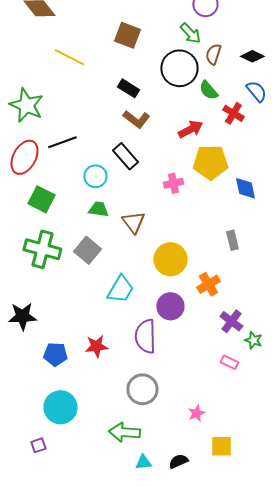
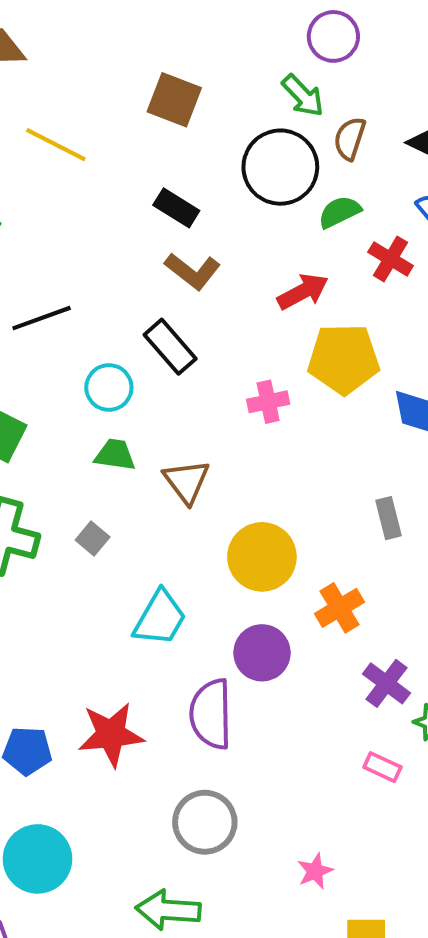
green semicircle: (208, 90) -> (340, 212), turned 105
gray square: (87, 250) -> (93, 539), size x0.6
red star: (96, 346) -> (111, 734), size x1.4

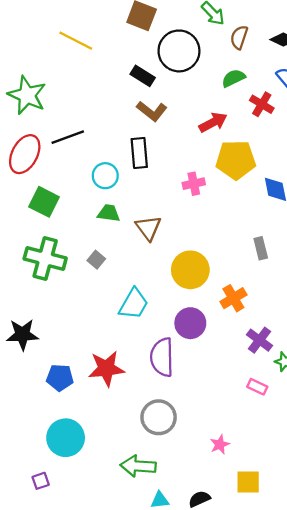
black circle: (280, 167) -> (179, 51), moved
black rectangle: (170, 347) -> (139, 153), turned 36

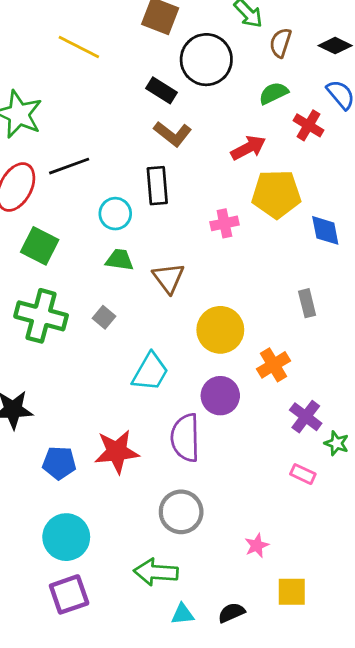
purple square: (41, 481) -> (69, 594), moved, size x1.8

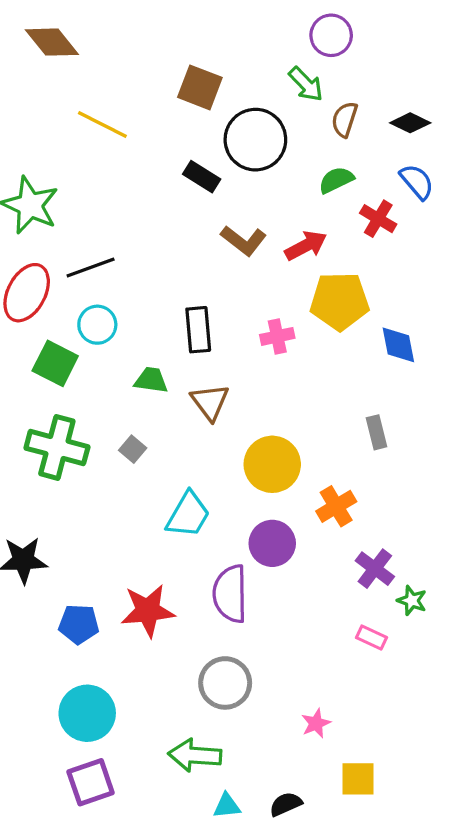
brown L-shape: (173, 134) -> (244, 241), moved
black rectangle: (157, 186) -> (198, 330), moved
cyan circle: (115, 214) -> (97, 325), moved

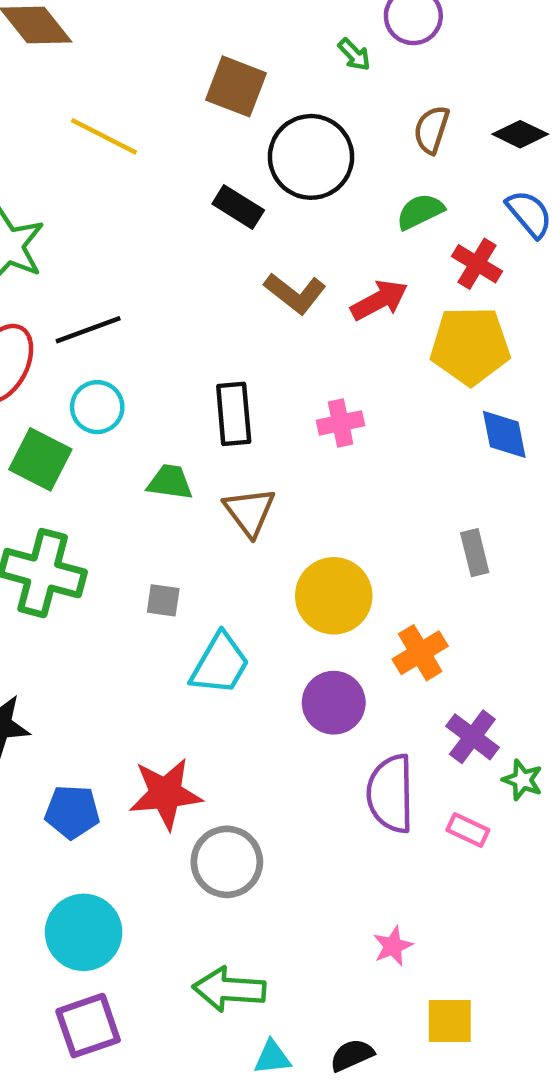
green arrow: (306, 84) -> (354, 55), moved, size x0.7
yellow pentagon: (340, 301) -> (470, 346), moved
gray square: (133, 449) -> (163, 600), moved, turned -32
purple semicircle: (230, 594) -> (391, 794), moved
gray circle: (225, 683) -> (227, 862), moved

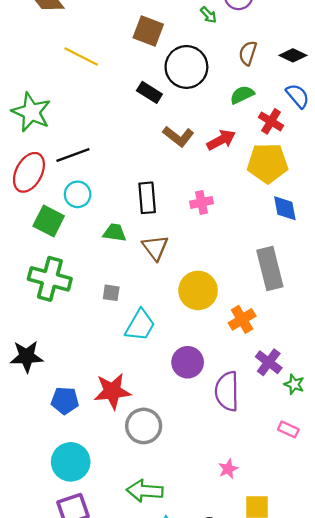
gray rectangle: (475, 553) -> (270, 268), size x1.8
purple circle: (334, 703) -> (188, 362), moved
pink rectangle: (468, 830) -> (288, 429), moved

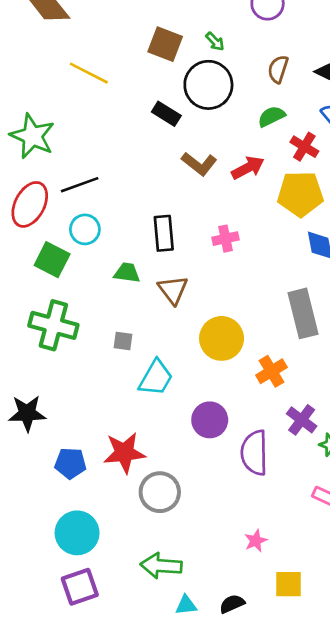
green arrow: (208, 15) -> (215, 42), moved

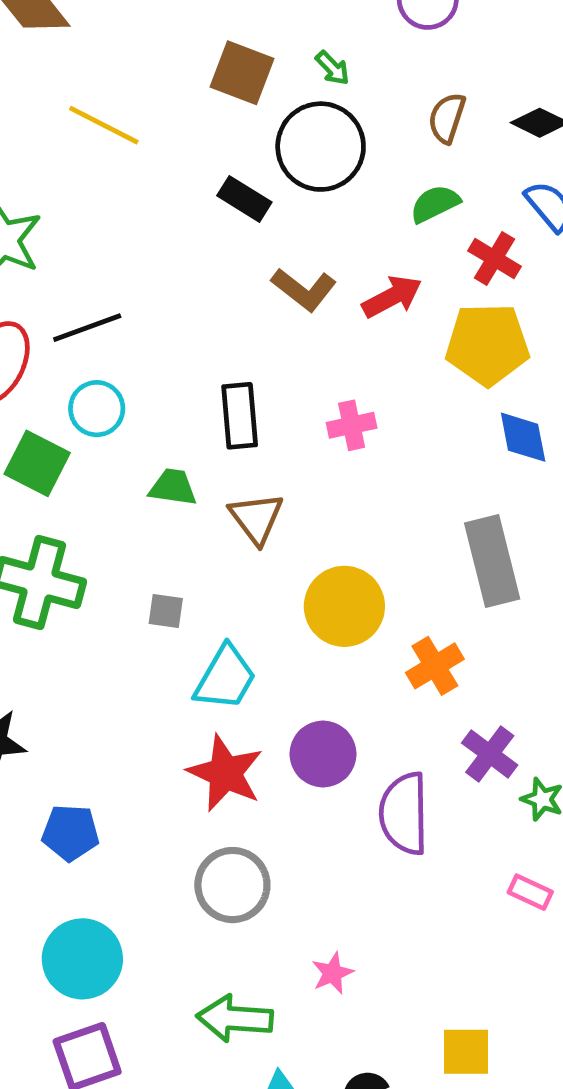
red star: (124, 453) -> (225, 773), moved, turned 30
pink star: (256, 541) -> (333, 973), moved

